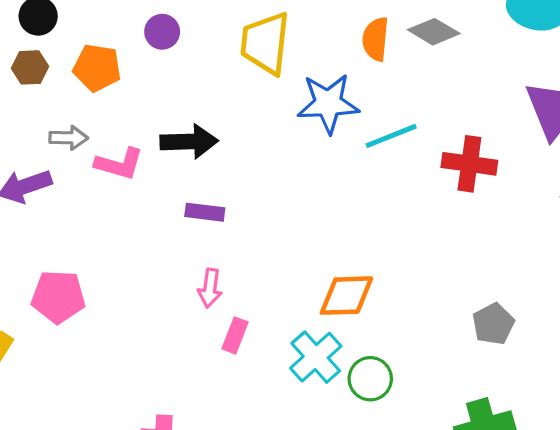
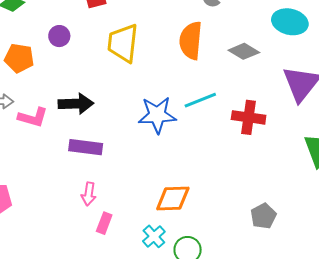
gray diamond: (434, 32) -> (244, 51), moved
orange semicircle: (376, 39) -> (191, 41), size x1.4
blue star: (328, 103) -> (157, 115), moved
purple rectangle: (205, 212) -> (86, 147), size x1.4
cyan cross: (316, 357) -> (154, 236), size x0.7

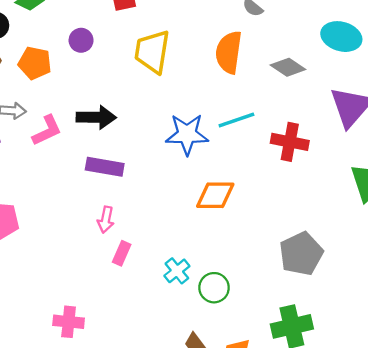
pink L-shape: (33, 117) -> (47, 130), turned -44
orange diamond: (173, 199) -> (215, 195), moved
gray pentagon: (263, 216) -> (301, 254), size x1.5

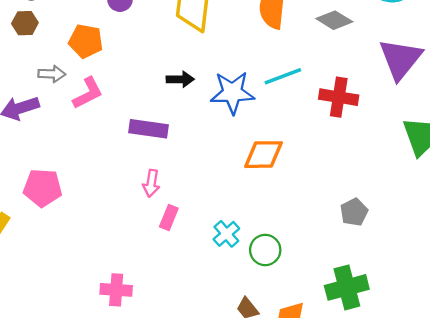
orange pentagon: (35, 63) -> (86, 41), moved
black arrow: (96, 117) -> (180, 79), moved, size x0.7
gray pentagon: (301, 254) -> (354, 212), size x0.6

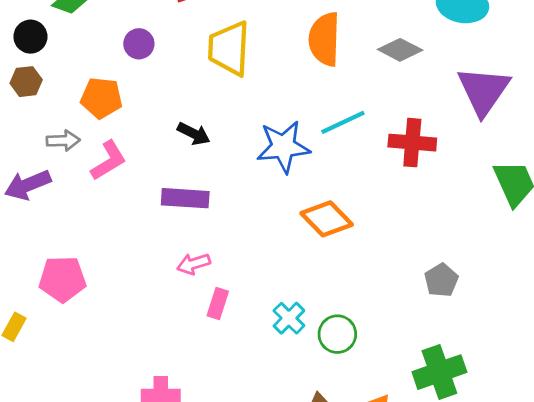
black arrow: (180, 79) -> (194, 134), moved, turned 32
orange diamond: (264, 155) -> (327, 219), turned 51
pink arrow: (151, 183) -> (194, 264), turned 68

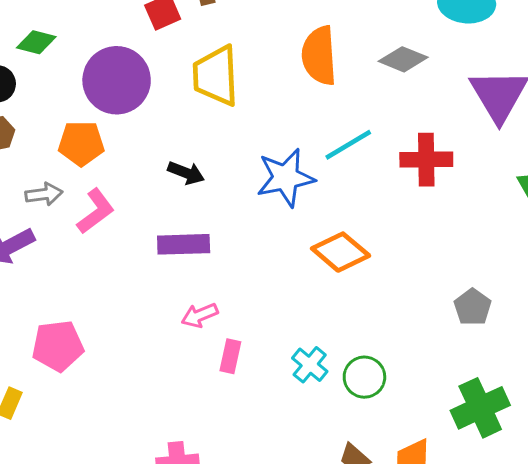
purple circle: (139, 44) -> (117, 80), size x2.0

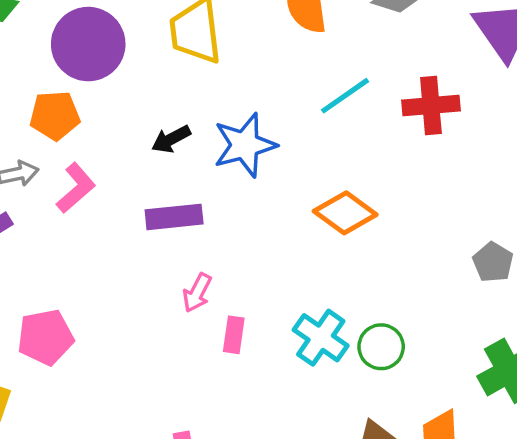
black arrow: (186, 173) -> (171, 139), turned 135
blue star: (286, 178) -> (245, 145), moved
pink arrow: (200, 315) -> (197, 293), turned -36
cyan cross: (310, 365) -> (321, 338), size x1.4

